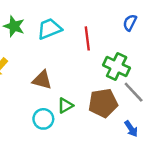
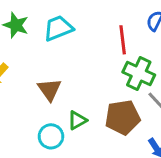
red line: (87, 38) -> (123, 40), moved
brown triangle: (42, 80) -> (49, 90), turned 40

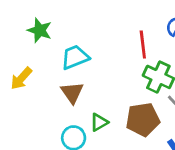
cyan trapezoid: (58, 28) -> (75, 57), moved

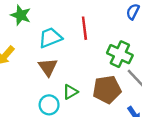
red line: (143, 44) -> (84, 28), moved

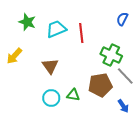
cyan trapezoid: (50, 38) -> (56, 29), moved
green triangle: (70, 92) -> (73, 95), moved, turned 40

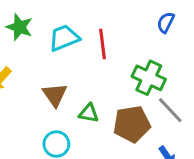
green triangle: (73, 95) -> (89, 113), moved

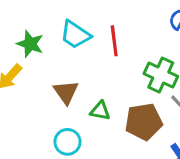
green star: (19, 27) -> (30, 44), moved
cyan trapezoid: (64, 38) -> (75, 35), turned -124

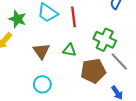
green triangle: (100, 111) -> (69, 50), moved

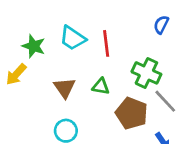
brown pentagon: (93, 71) -> (132, 113), turned 30

